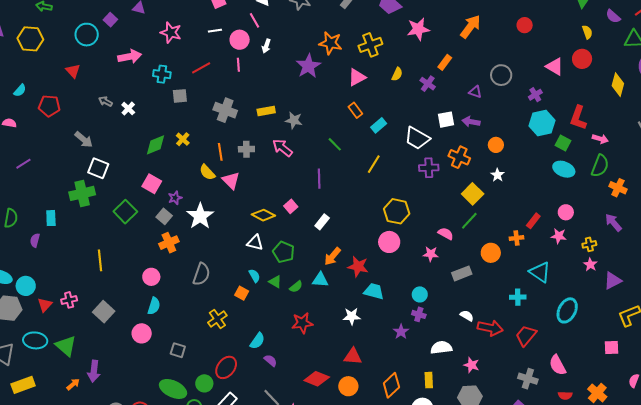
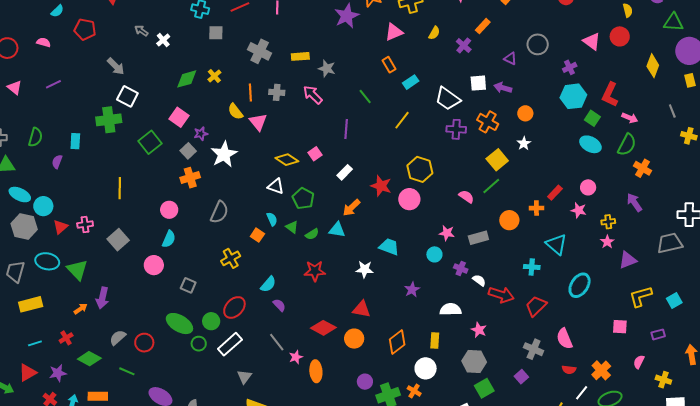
pink star: (431, 254) -> (447, 233), moved
red star: (358, 267) -> (381, 186), moved
purple cross: (419, 314) -> (461, 268), moved

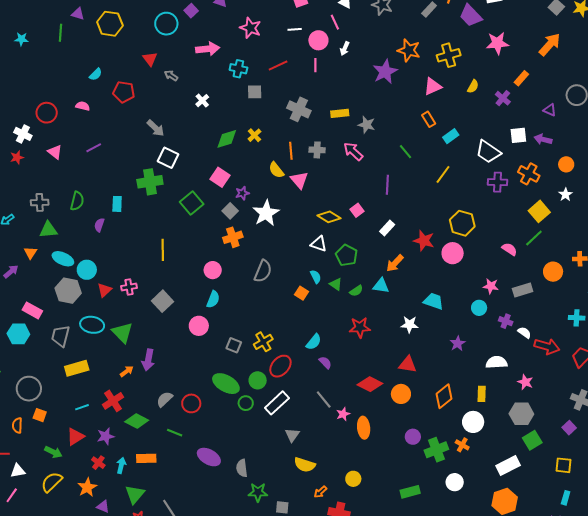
gray arrow: (141, 31) -> (171, 76), moved
yellow cross: (231, 258) -> (263, 342), moved
red cross: (66, 338) -> (113, 401), size x1.5

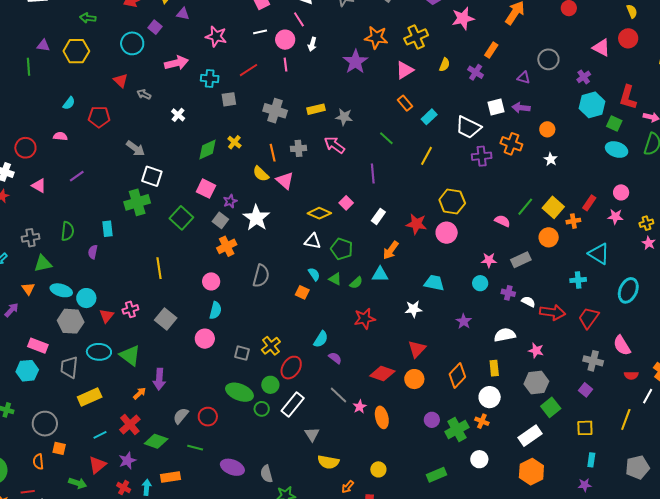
yellow square: (539, 211) -> (553, 207), moved
red triangle: (408, 365) -> (417, 349), turned -48

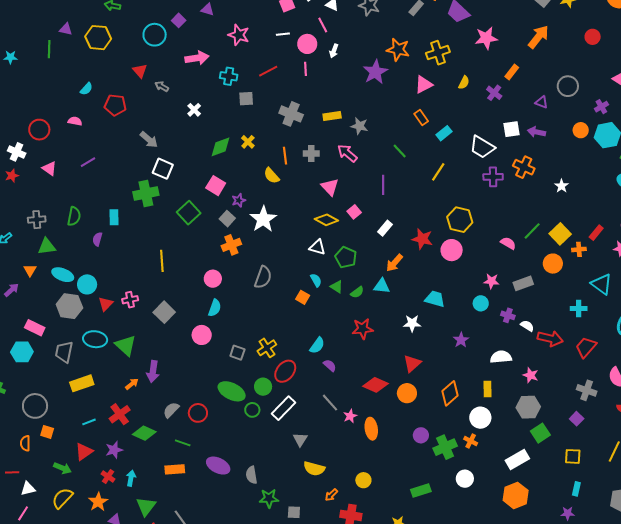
orange circle: (547, 129) -> (581, 130), moved
pink triangle: (285, 181) -> (330, 187), moved
orange rectangle: (171, 477) -> (175, 469), moved

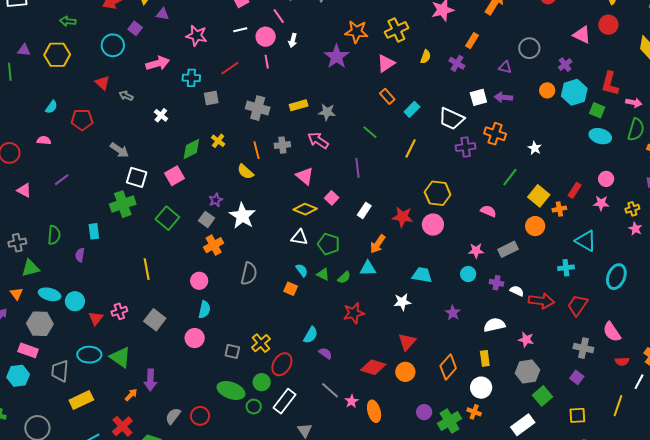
pink square: (216, 186) -> (175, 176), moved, turned 36
green line: (532, 231) -> (510, 177), moved
gray hexagon: (69, 306) -> (40, 324), moved

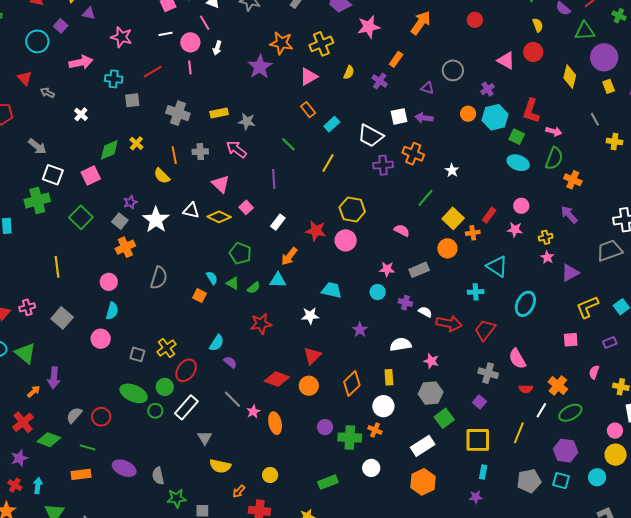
white triangle: (299, 237) -> (191, 210), moved
yellow square: (577, 415) -> (478, 440), size x1.5
green cross: (450, 421) -> (350, 438), turned 30

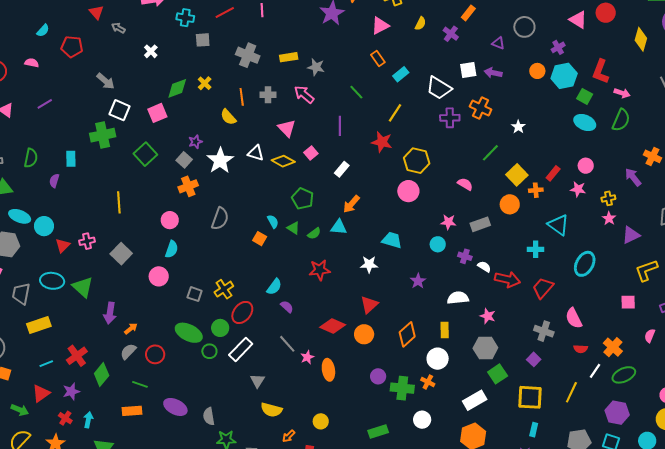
orange cross: (573, 180) -> (653, 156), moved
red star: (316, 231) -> (382, 142), moved
orange arrow: (34, 391) -> (131, 329), moved
green diamond: (49, 440) -> (102, 375), turned -75

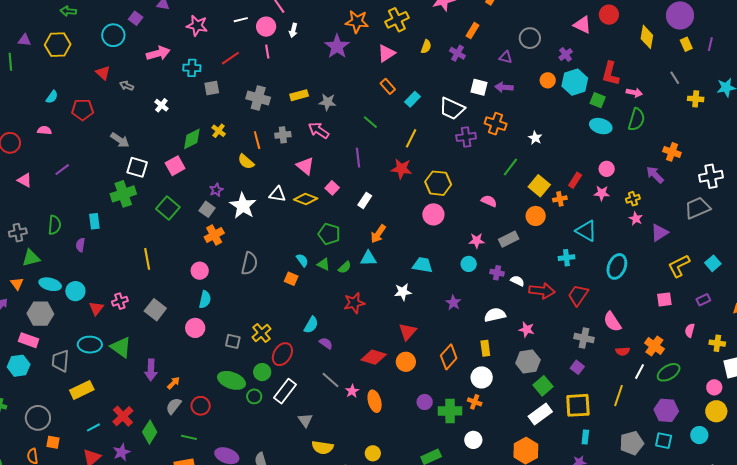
white square: (468, 70) -> (479, 87), turned 30
white rectangle: (475, 400) -> (540, 414), moved

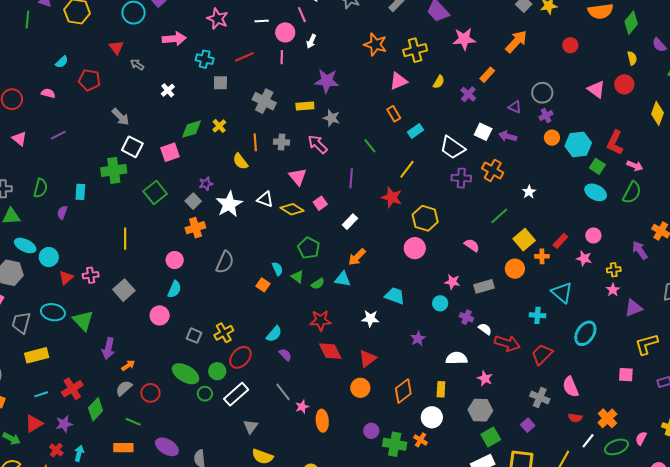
purple star: (337, 46) -> (327, 81), moved, turned 30
purple cross: (566, 55) -> (546, 116), moved
pink semicircle: (690, 330) -> (641, 438), moved
red diamond: (374, 357) -> (330, 351), moved, turned 35

